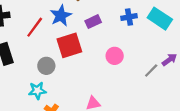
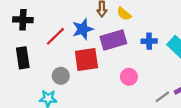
purple rectangle: (93, 22) -> (113, 40), size x1.6

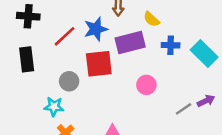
yellow semicircle: (124, 14) -> (151, 19), moved

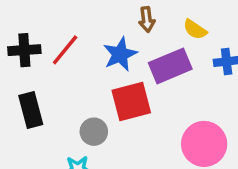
red line: (64, 36) -> (65, 50), moved
pink circle: (146, 85) -> (204, 144), moved, size x1.6

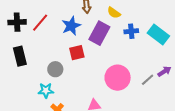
purple rectangle: (170, 66) -> (99, 33), turned -40
red square: (131, 102) -> (77, 53), size x0.7

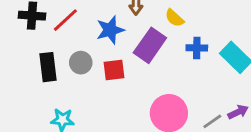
black rectangle: (20, 56) -> (48, 67), moved
gray circle: (55, 69) -> (81, 63), moved

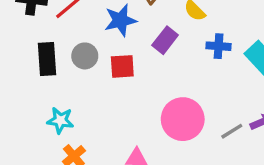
purple rectangle: (150, 45) -> (165, 40), size x0.7

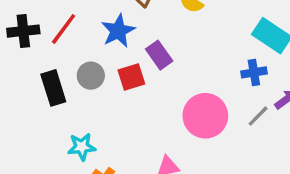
purple rectangle: (165, 40) -> (159, 55), moved, turned -60
blue cross: (219, 46) -> (254, 72), moved

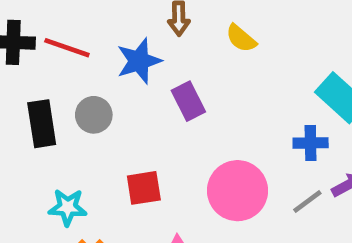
red line: (64, 29) -> (67, 48), turned 64
red square: (131, 77) -> (144, 188), moved

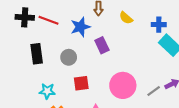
gray circle: (94, 115) -> (69, 57), moved
blue cross: (311, 143) -> (159, 25), moved

